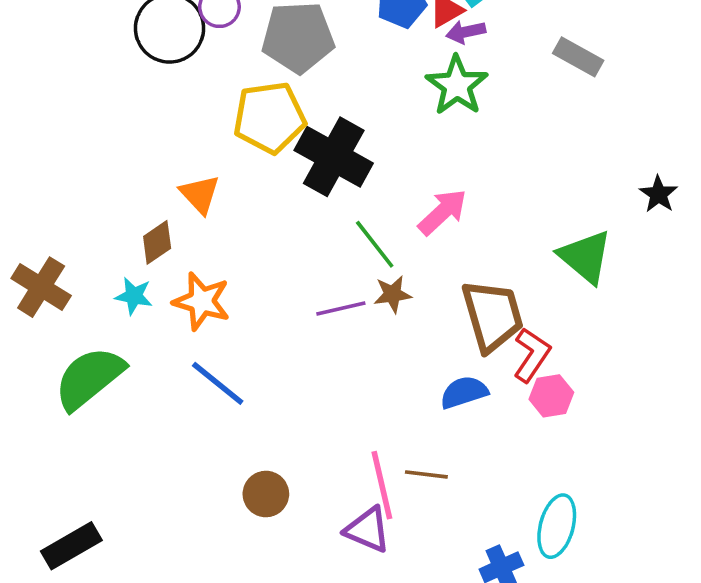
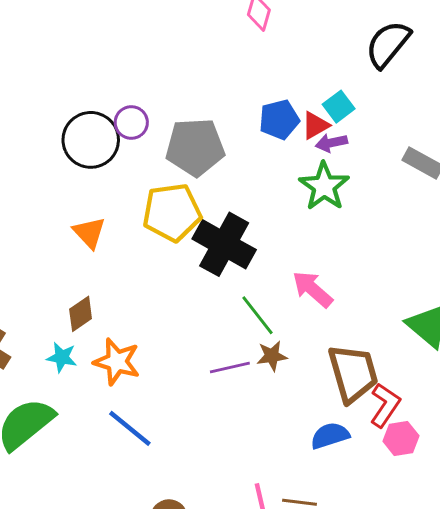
orange triangle: (200, 194) -> (89, 233), moved
pink arrow: (443, 212) -> (313, 289), turned -96

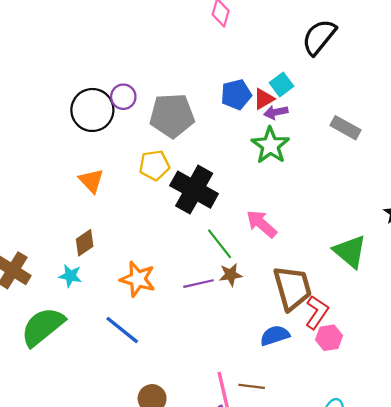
yellow pentagon: (172, 212) -> (154, 165), size x0.7
orange star: (117, 362) -> (138, 279), moved

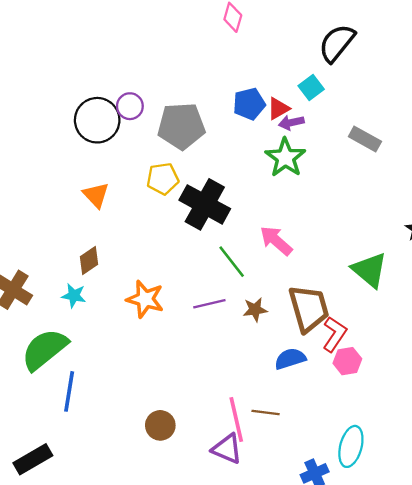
cyan square: (281, 85) -> (311, 87), moved
brown star: (231, 275) -> (255, 310), moved
blue line: (122, 330) -> (69, 391), moved, turned 60

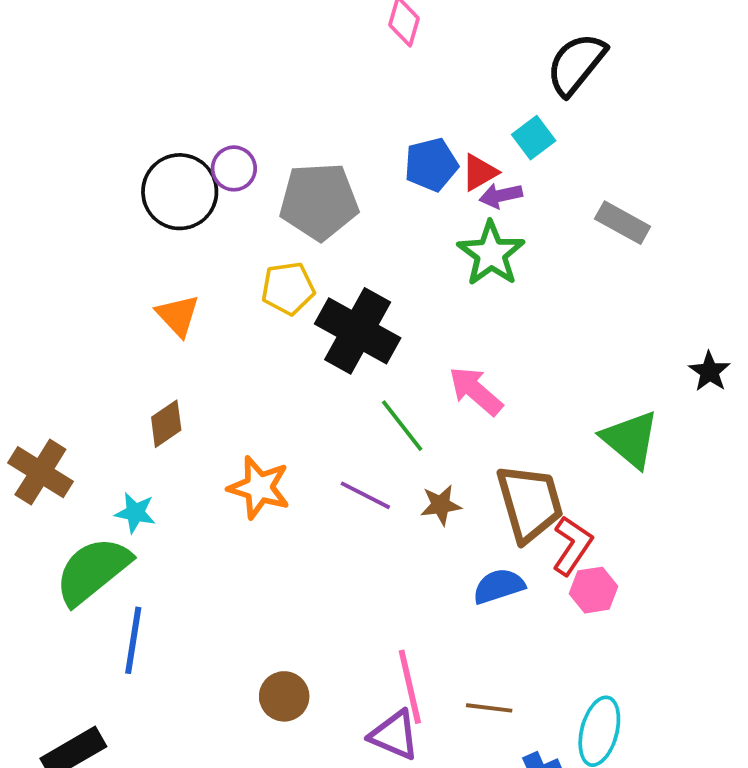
cyan star: (74, 296) -> (135, 513), moved
purple line: (209, 304) -> (365, 495), turned 40
brown line: (266, 413) -> (489, 708), moved

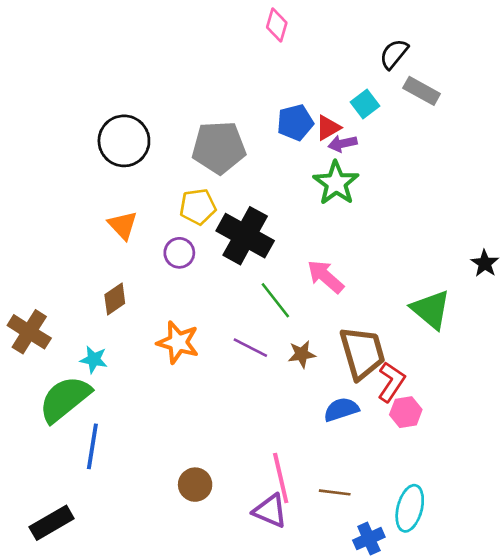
black semicircle: (576, 64) -> (394, 54), size x0.7
purple circle: (234, 168) -> (179, 253), moved
gray rectangle: (623, 223) -> (422, 91), moved

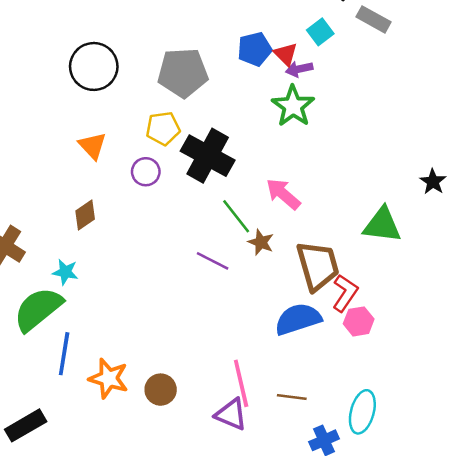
red triangle: (328, 128) -> (286, 54), turned -45
green triangle: (431, 309) -> (382, 225), turned -33
orange star: (178, 342) -> (109, 378), moved
brown star: (302, 354) -> (261, 242), moved, turned 30
blue semicircle: (341, 410) -> (298, 319), size x1.4

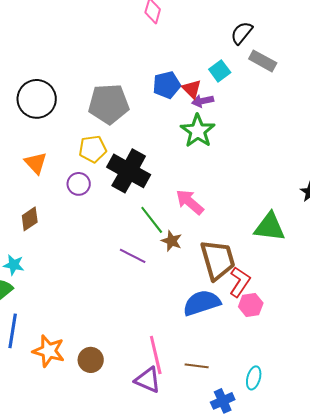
cyan ellipse: (362, 412) -> (254, 378), size x0.7

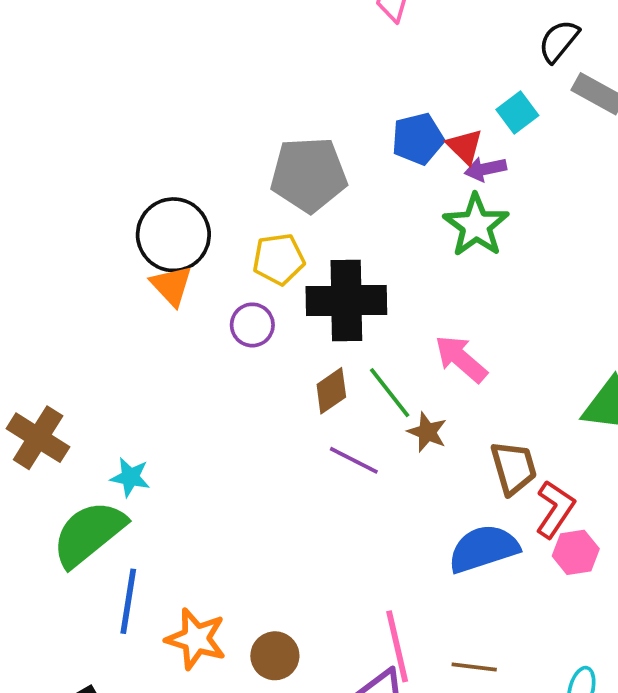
black circle: (37, 99) -> (173, 235), moved
black cross: (129, 171) -> (346, 301), turned -30
brown diamond: (30, 219) -> (331, 391), moved
brown trapezoid: (218, 260) -> (514, 468), size x0.7

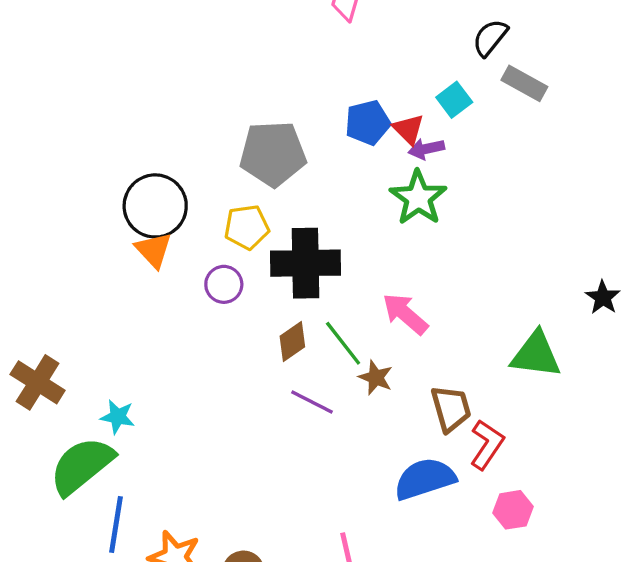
pink hexagon: (576, 552) -> (513, 510), moved

